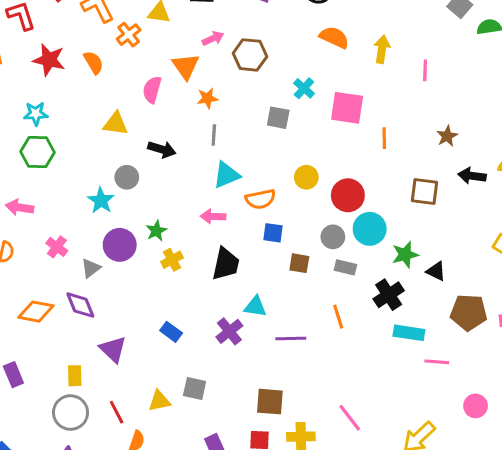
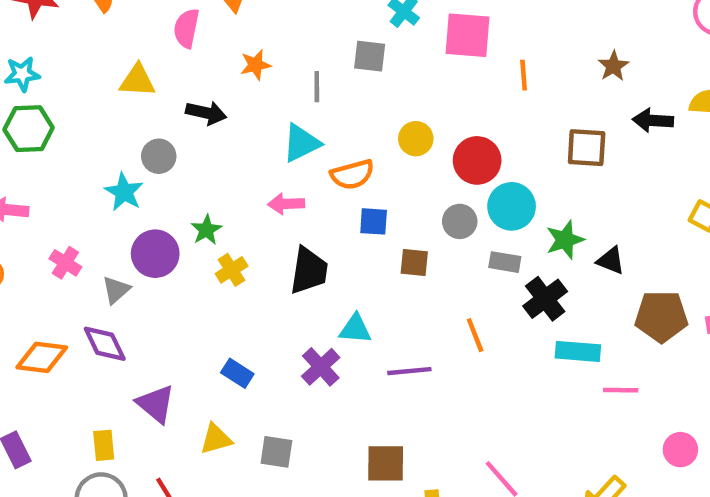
orange star: (207, 98) -> (256, 65), moved
gray line: (214, 135) -> (317, 87), moved
gray rectangle: (345, 267) -> (505, 262), moved
yellow triangle: (159, 401) -> (216, 439), moved

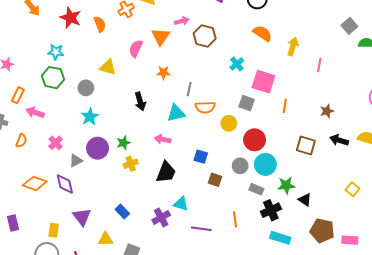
gray square: (370, 56) -> (247, 103), moved
black arrow: (206, 113) -> (140, 101), moved, turned 48
gray circle: (159, 156) -> (86, 88), moved
orange semicircle: (352, 174) -> (205, 107), moved

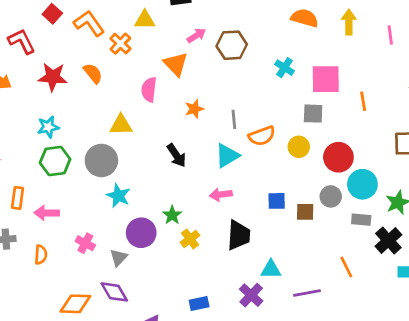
gray circle: (86, 88) -> (101, 160), size x1.5
brown square: (215, 180) -> (305, 212), moved
blue rectangle: (122, 212) -> (199, 303), turned -40

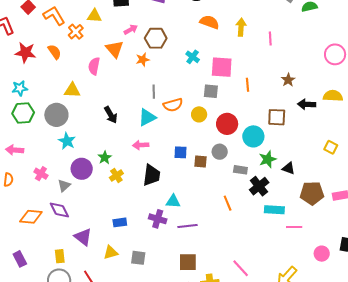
orange star: (194, 109) -> (143, 60), moved
cyan circle: (362, 184) -> (253, 136), moved
purple line: (307, 293) -> (188, 226), moved
purple cross: (251, 295) -> (158, 219), turned -30

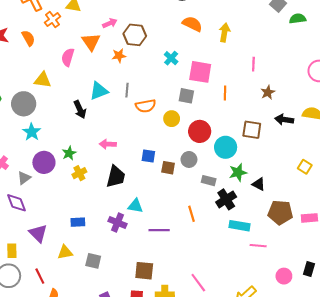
pink line: (270, 38) -> (253, 64), moved
cyan triangle: (147, 117) -> (99, 91), moved
purple line: (188, 226) -> (159, 230), moved

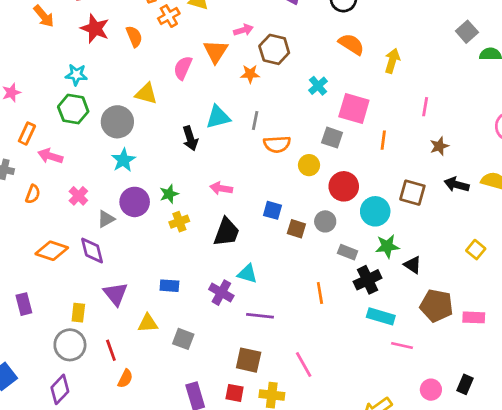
purple line: (159, 230) -> (260, 316), moved
pink line: (198, 283) -> (304, 365), moved

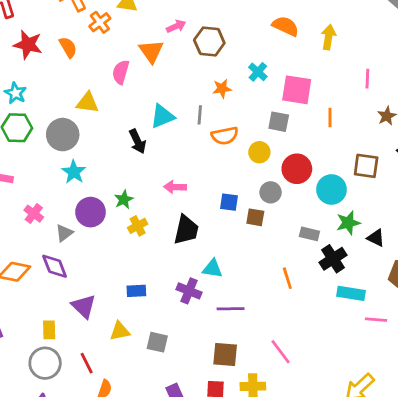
orange star: (250, 74) -> (222, 89), moved
cyan star: (76, 75) -> (15, 93), turned 30
gray circle: (325, 221) -> (271, 192), moved

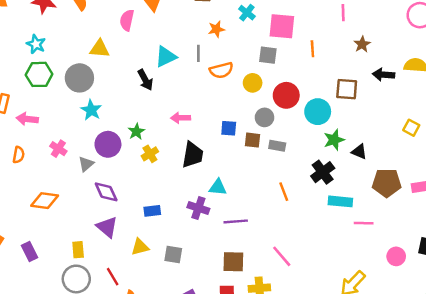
gray rectangle: (309, 234) -> (277, 146), moved
purple diamond: (55, 266) -> (106, 192), moved

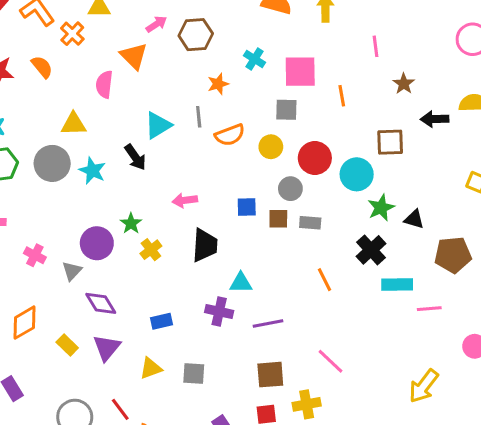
cyan star: (91, 110) -> (92, 171), moved
orange diamond: (45, 201) -> (24, 323), turned -32
purple triangle: (107, 227) -> (107, 348), turned 35
yellow rectangle: (78, 250) -> (67, 345), moved, turned -35

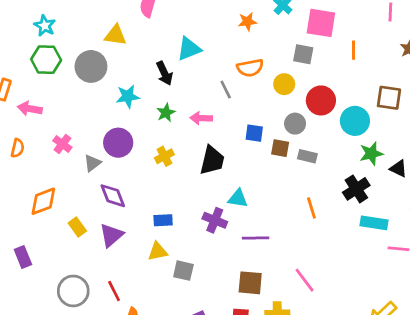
gray line: (199, 117) -> (226, 90), moved, turned -30
cyan star: (92, 171) -> (128, 96), moved, turned 30
green star: (131, 223) -> (166, 113), moved
yellow triangle: (151, 368) -> (158, 252), moved

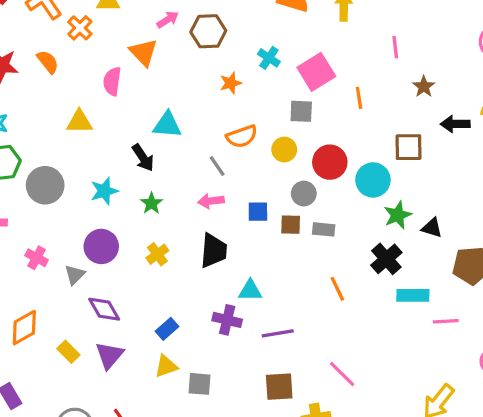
pink square: (321, 23) -> (316, 72), turned -32
cyan triangle: (189, 49) -> (167, 125), turned 35
gray circle: (91, 66) -> (45, 185), moved
pink arrow: (201, 118) -> (211, 201), moved
blue rectangle: (163, 220) -> (167, 329), turned -30

